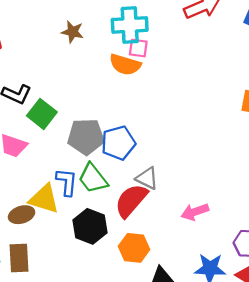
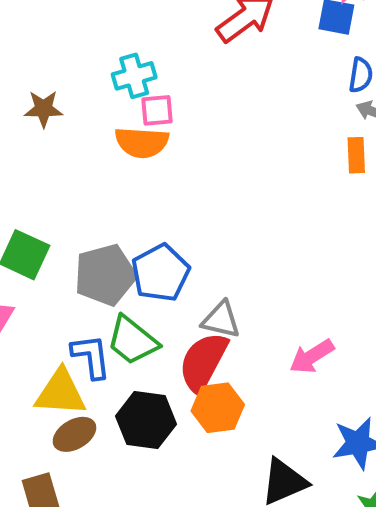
cyan cross: (130, 25) -> (134, 76), size x0.7
brown ellipse: (22, 215) -> (74, 434), moved
orange hexagon: (134, 248) -> (218, 408), moved

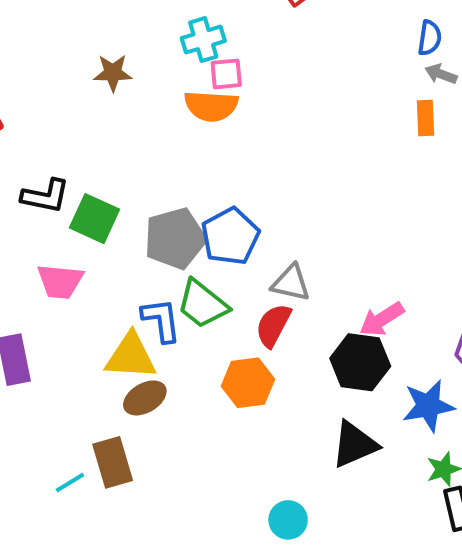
red semicircle: (203, 362) -> (273, 325), size x0.7
orange hexagon: (218, 408) -> (248, 383), moved
black hexagon: (146, 420) -> (360, 362), moved

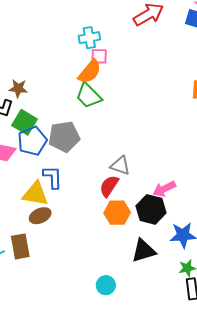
brown star: (113, 73) -> (18, 88), moved
orange semicircle: (211, 106) -> (90, 72), turned -60
blue pentagon: (230, 236) -> (32, 141), moved
green trapezoid: (203, 304) -> (89, 96), moved
orange hexagon: (248, 383) -> (117, 213), moved

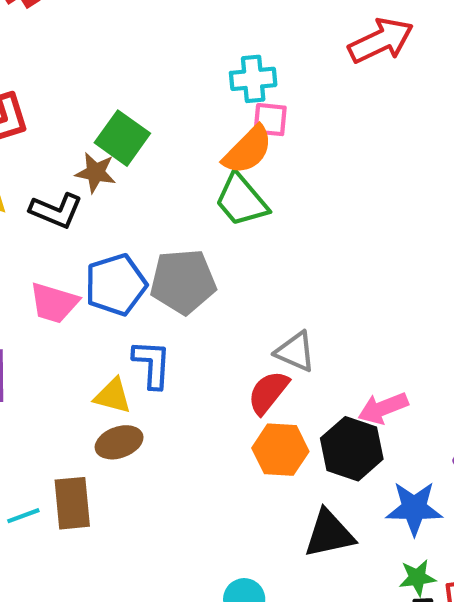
green square: (25, 122) -> (122, 138), moved
yellow triangle: (35, 194) -> (113, 396), size x0.7

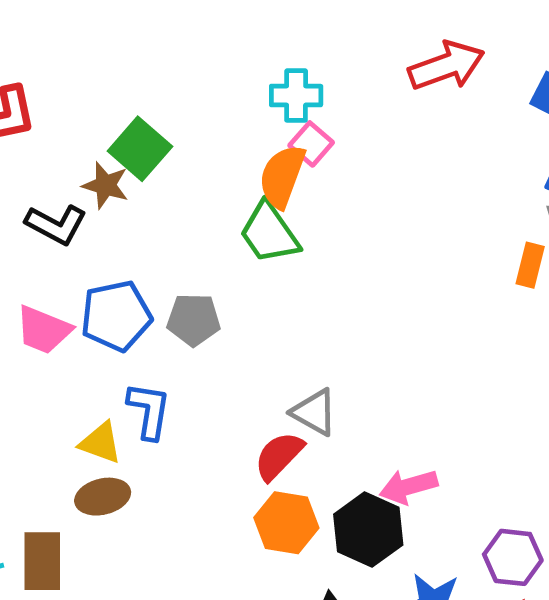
pink square: (270, 120) -> (311, 144), turned 30
orange semicircle: (248, 150) -> (282, 176), turned 150
gray pentagon: (183, 281) -> (194, 320), size x0.7

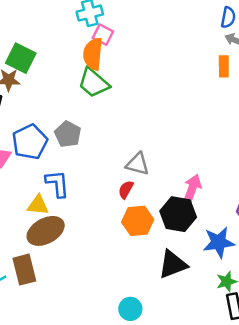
gray pentagon: (194, 320) -> (68, 134), turned -30
red semicircle: (279, 456) -> (126, 190), size x0.7
pink arrow: (408, 487) -> (192, 188), turned 140
brown ellipse: (103, 497) -> (46, 231), size x1.4

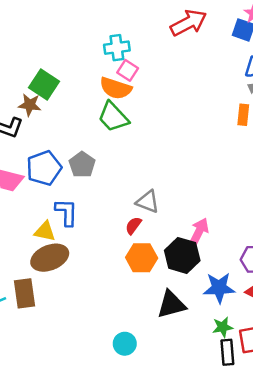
orange semicircle: (93, 54) -> (116, 88), turned -84

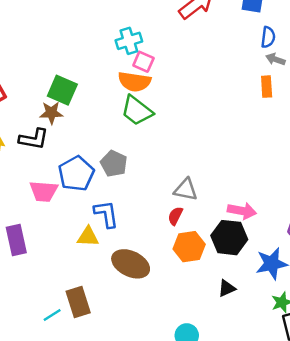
pink arrow: (199, 232) -> (242, 211), turned 84
brown ellipse: (50, 258) -> (131, 264), moved, turned 57
black triangle: (171, 304) -> (227, 288), size x0.6

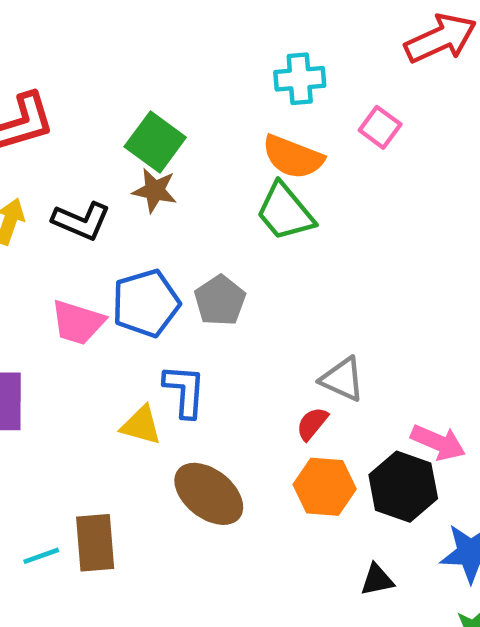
pink square: (143, 62) -> (380, 127), moved
brown star: (51, 113) -> (155, 191), moved

